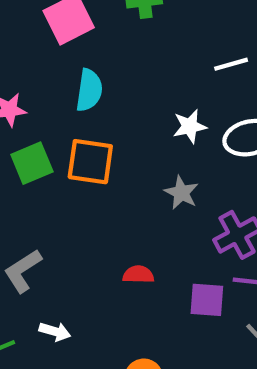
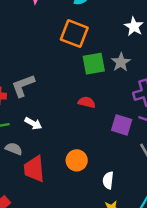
white star: (190, 126) -> (134, 26), turned 30
green square: (32, 163) -> (94, 64), moved

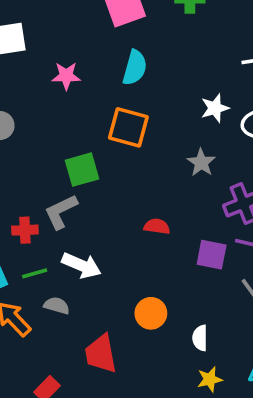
white star: (134, 26) -> (215, 108), turned 30
green square: (94, 64) -> (82, 170), moved
white arrow: (33, 123) -> (82, 265), size x1.5
red trapezoid: (34, 169) -> (101, 354), moved

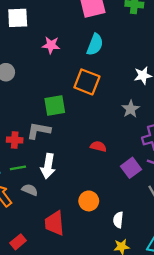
gray L-shape: (61, 211) -> (39, 131), turned 30
purple square: (212, 255) -> (131, 168), turned 36
white arrow: (82, 265) -> (48, 166), turned 70

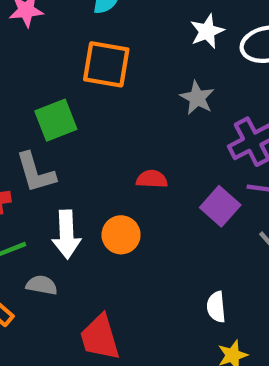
gray L-shape: (39, 131) -> (36, 173), turned -105
orange circle: (89, 201) -> (121, 235), moved

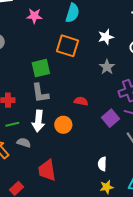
white star: (207, 31) -> (106, 37), moved
gray L-shape: (36, 173) -> (40, 93), moved

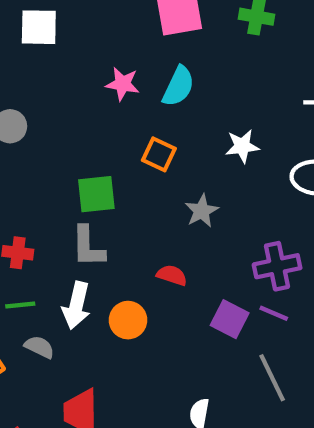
pink star: (34, 16) -> (123, 84), moved
orange square: (68, 46) -> (159, 154), size x0.7
gray star: (107, 67) -> (202, 211), moved
purple square: (111, 118) -> (230, 319), turned -30

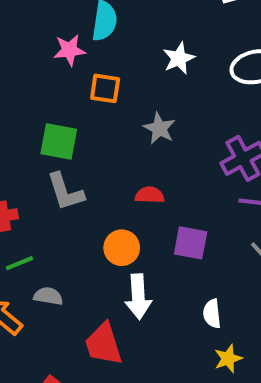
pink star: (123, 84) -> (69, 50), moved
green square: (96, 194) -> (59, 141), turned 33
white arrow: (76, 305) -> (138, 297), moved
purple square: (230, 319) -> (191, 243), moved

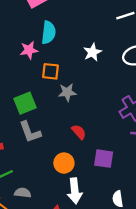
gray star: (159, 128) -> (67, 92), moved, turned -30
green square: (59, 141) -> (25, 103), turned -30
red semicircle: (150, 195) -> (79, 132), turned 49

